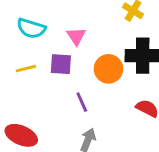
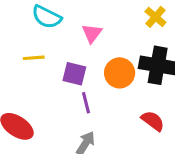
purple square: (61, 64) -> (74, 74), moved

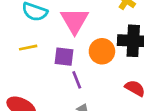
pink triangle: (92, 33) -> (74, 21), size x1.6

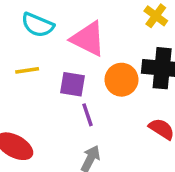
pink triangle: (74, 21) -> (88, 39), turned -36

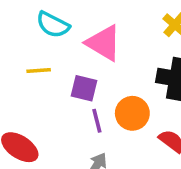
orange circle: (121, 80) -> (132, 113), moved

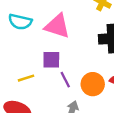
yellow line: (39, 70) -> (26, 78), moved
orange circle: (132, 113) -> (93, 84), moved

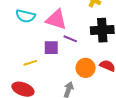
purple line: (65, 80) -> (70, 39), moved, turned -40

